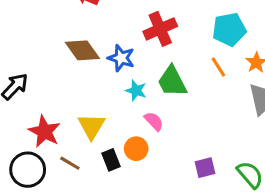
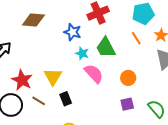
brown diamond: (82, 50) -> (33, 20), moved, turned -50
pink semicircle: (154, 121) -> (94, 74), size x1.5
orange circle: (136, 149) -> (128, 78), moved

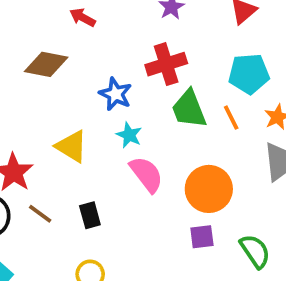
green trapezoid: (106, 48) -> (189, 109), moved
yellow triangle: (53, 77) -> (72, 146), moved, turned -36
orange circle: (128, 78) -> (209, 189), size x1.6

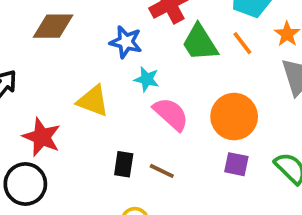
brown line: (40, 214) -> (162, 171), moved
black rectangle: (90, 215) -> (124, 164), turned 35
purple square: (202, 237) -> (236, 164), turned 30

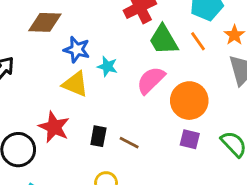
blue star: (126, 42) -> (77, 50), moved
cyan star: (147, 79) -> (107, 66), moved
pink semicircle: (171, 114) -> (151, 80), moved, turned -88
red star: (42, 137) -> (54, 127), moved

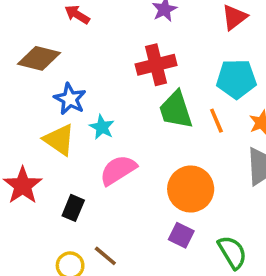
pink semicircle: (151, 80) -> (118, 170), moved
brown line: (129, 143) -> (105, 256), moved

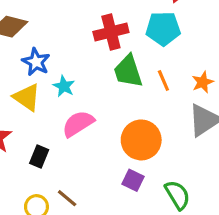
cyan pentagon: (236, 79) -> (163, 29), moved

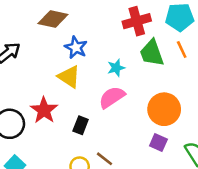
orange line: (163, 80) -> (182, 49), moved
cyan star: (64, 86) -> (116, 68), moved, turned 30

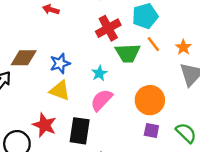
brown diamond: (53, 19) -> (24, 58), moved
blue star: (76, 47) -> (60, 63), turned -30
green trapezoid: (152, 53) -> (128, 53), turned -60
black rectangle: (81, 125) -> (80, 131), size x1.6

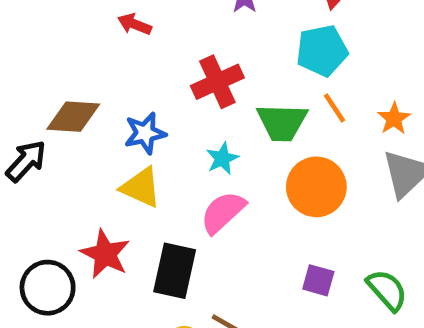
red cross: (108, 28) -> (217, 82), moved
orange circle: (150, 100) -> (316, 187), moved

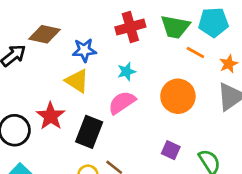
cyan pentagon: (322, 51) -> (213, 22), moved
orange line: (334, 108) -> (195, 52), turned -36
green trapezoid: (282, 122) -> (175, 27), moved

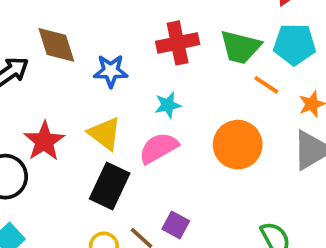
brown diamond: (44, 34) -> (56, 45), turned 56
yellow triangle: (77, 81) -> (105, 134), moved
red star: (51, 116) -> (44, 141), moved
purple square: (171, 150) -> (176, 225), moved

